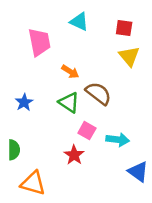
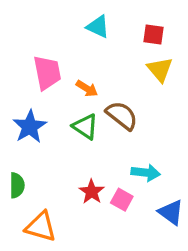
pink trapezoid: (39, 42) -> (47, 73), moved
blue star: (24, 102) -> (30, 127), size x1.5
pink square: (87, 131) -> (122, 200), moved

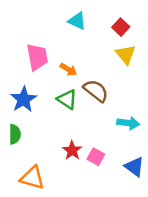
red square: (154, 35) -> (121, 27), turned 35
cyan arrow: (146, 173) -> (128, 123), moved
green semicircle: (17, 185) -> (15, 134), moved

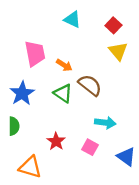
cyan arrow: (128, 123) -> (105, 123), moved
red star: (72, 150) -> (56, 141), moved

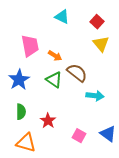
cyan arrow: (105, 123) -> (95, 96), moved
green semicircle: (14, 126) -> (21, 112), moved
pink square: (90, 147) -> (79, 136), moved

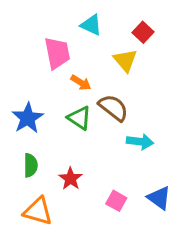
yellow triangle: (101, 44) -> (125, 60), moved
pink trapezoid: (30, 46) -> (57, 53), moved

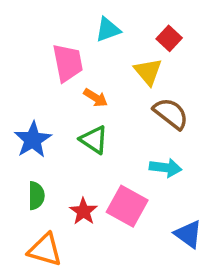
cyan triangle: (91, 25) -> (108, 30), turned -45
brown semicircle: (113, 108) -> (171, 113), moved
pink square: (116, 201) -> (127, 206), moved, size x1.6

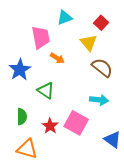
blue star: (33, 140) -> (20, 70), moved
green triangle: (94, 140) -> (46, 91), moved

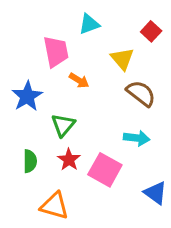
red square: (101, 23) -> (151, 31), moved
green triangle: (46, 91) -> (63, 125), turned 36
red star: (50, 126) -> (69, 160), moved
orange triangle: (27, 149) -> (55, 206), moved

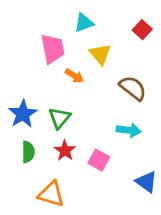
yellow triangle: (122, 59) -> (100, 54), moved
blue star: (27, 96) -> (23, 114), moved
pink square: (105, 170) -> (99, 160), size x0.7

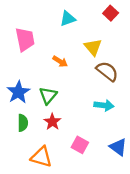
red square: (142, 30) -> (111, 13), moved
pink trapezoid: (53, 49) -> (25, 39), moved
yellow triangle: (100, 54) -> (93, 47), moved
pink square: (99, 160) -> (80, 145), moved

